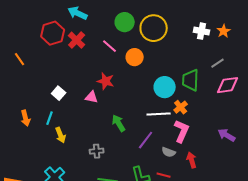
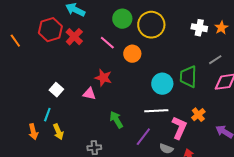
orange line: (20, 59) -> (15, 41), moved
orange cross: (181, 107) -> (198, 115), moved
orange arrow: (26, 118) -> (33, 132), moved

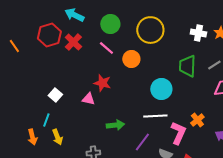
green circle: (122, 19) -> (110, 24), moved
green trapezoid: (188, 77) -> (187, 66), moved
green arrow: (116, 120) -> (115, 125), turned 114

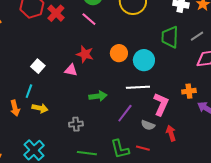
orange circle: (131, 59) -> (119, 53), moved
orange cross: (197, 120) -> (189, 91), moved, turned 32
yellow arrow: (57, 137) -> (40, 108), turned -56

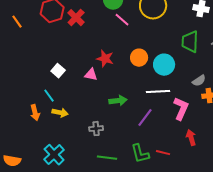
pink line: (89, 19) -> (122, 20), moved
cyan line: (29, 91) -> (49, 96), turned -56
gray semicircle: (148, 125) -> (199, 81), moved, turned -56

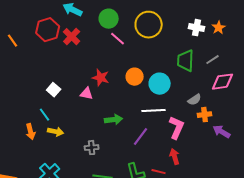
red arrow: (191, 138) -> (175, 157), moved

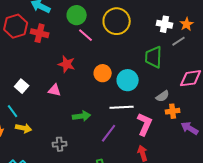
red cross: (72, 37) -> (40, 33), turned -30
gray line: (213, 60) -> (179, 41), moved
red star: (101, 78) -> (67, 64), moved

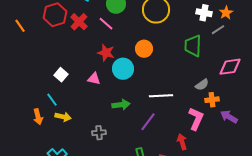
red cross: (40, 33) -> (79, 22), turned 30
pink line: (86, 35) -> (106, 24), moved
orange circle: (103, 73) -> (144, 49), moved
cyan circle: (128, 80) -> (123, 69), moved
pink L-shape: (145, 124) -> (196, 119), moved

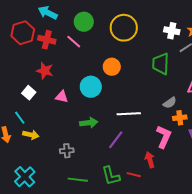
red cross: (79, 22) -> (47, 40), turned -30
red star: (106, 53) -> (45, 71), moved

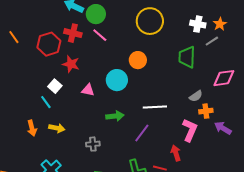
green circle: (84, 22) -> (96, 14), moved
red hexagon: (23, 33) -> (49, 44), moved
cyan line: (20, 118) -> (46, 102), moved

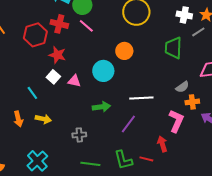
white square: (55, 86) -> (53, 77), moved

